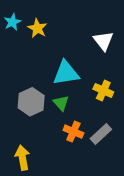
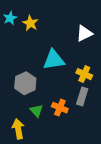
white triangle: (103, 41) -> (84, 33), turned 42
green triangle: (61, 103) -> (36, 111), moved
gray rectangle: (101, 134) -> (82, 96), moved, turned -30

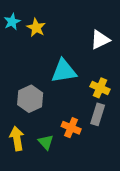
green triangle: (36, 111) -> (46, 142), moved
yellow arrow: (18, 129) -> (17, 139), moved

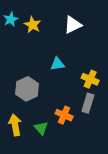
white triangle: (100, 40) -> (73, 25), moved
cyan triangle: (64, 71) -> (57, 64), size x0.6

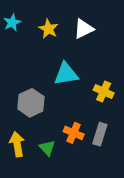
yellow star: (32, 25) -> (48, 29), moved
cyan triangle: (57, 64) -> (66, 74), size x1.5
gray rectangle: (88, 103) -> (100, 134), moved

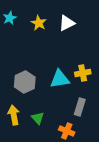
cyan triangle: (66, 74) -> (60, 79), moved
yellow cross: (104, 92) -> (83, 73), turned -35
orange cross: (74, 133) -> (67, 131), moved

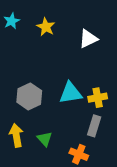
white triangle: (67, 23) -> (88, 39), moved
yellow cross: (83, 73) -> (98, 98), moved

